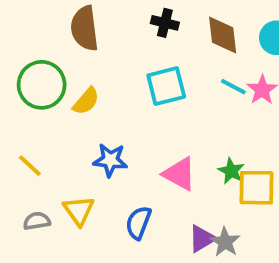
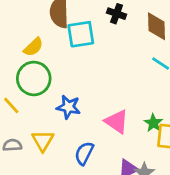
green circle: (42, 85) -> (34, 78), moved
cyan square: (166, 86) -> (81, 34), moved
yellow semicircle: (86, 101) -> (33, 47), moved

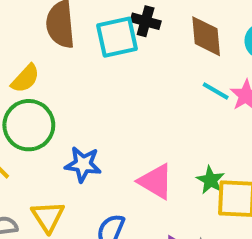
cyan square: (81, 34) -> (117, 37), moved

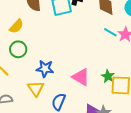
green circle: (29, 125) -> (18, 49), size x0.7
yellow triangle: (48, 217) -> (36, 89), moved

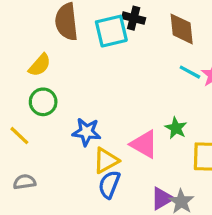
green star: (108, 76) -> (176, 128), moved
yellow triangle: (36, 89) -> (106, 161), moved, turned 36

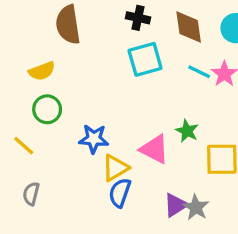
cyan square: (111, 31) -> (145, 59), moved
yellow semicircle: (40, 65) -> (42, 71), turned 30
gray semicircle: (24, 182) -> (31, 194), turned -65

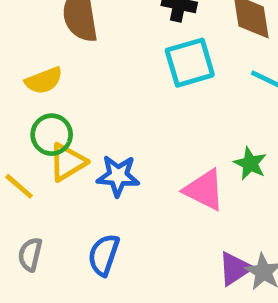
yellow triangle: (115, 168) -> (67, 162), moved
blue semicircle: (120, 193) -> (104, 255), moved

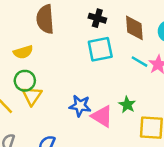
yellow triangle: (67, 162) -> (32, 96), turned -30
blue star: (118, 176) -> (80, 106), moved

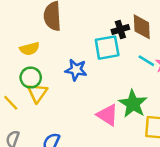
black cross: (97, 18) -> (120, 29), moved, turned -35
green star: (127, 105) -> (133, 104), size x1.6
blue star: (80, 106) -> (76, 70), moved

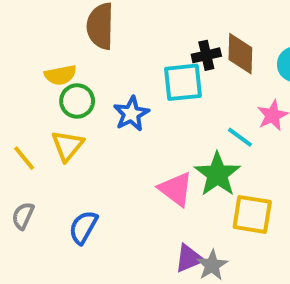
cyan line: (146, 61) -> (240, 137), moved
blue star: (76, 70) -> (131, 114), turned 30
green circle: (31, 78) -> (77, 101), moved

